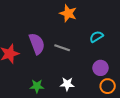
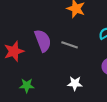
green star: (37, 86) -> (27, 86), moved

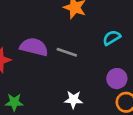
purple semicircle: (43, 41) -> (34, 47), turned -55

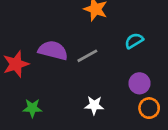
gray line: (67, 52) -> (87, 56), turned -48

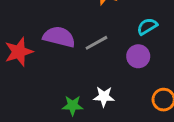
purple circle: (139, 83) -> (138, 56), moved
green star: (32, 108) -> (73, 106), moved

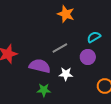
purple semicircle: (59, 37) -> (40, 66), moved
white star: (104, 97) -> (66, 74), moved

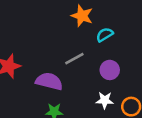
cyan semicircle: (94, 37) -> (105, 35), moved
white star: (66, 74) -> (105, 100), moved

